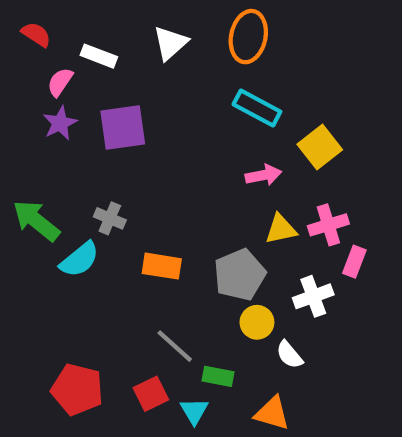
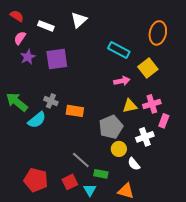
orange ellipse: (248, 37) -> (158, 33), moved
pink semicircle: (60, 82) -> (20, 38), moved
orange rectangle: (162, 266) -> (75, 111), moved

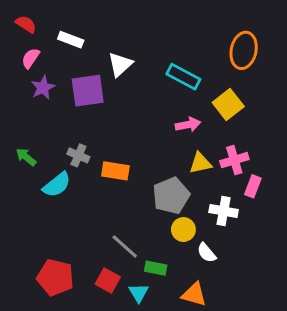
white triangle: (79, 20) -> (120, 64), moved
green arrow: (17, 102) -> (26, 157), size x0.6
white cross: (145, 137) -> (224, 211), turned 30
red square: (70, 182) -> (108, 280), turned -35

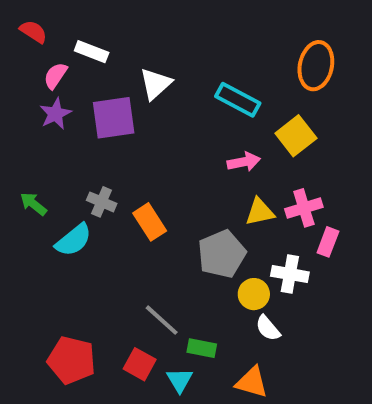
pink semicircle: (31, 58) -> (55, 76), moved
orange rectangle: (115, 171) -> (150, 222), turned 48
yellow circle: (183, 230) -> (254, 294), moved

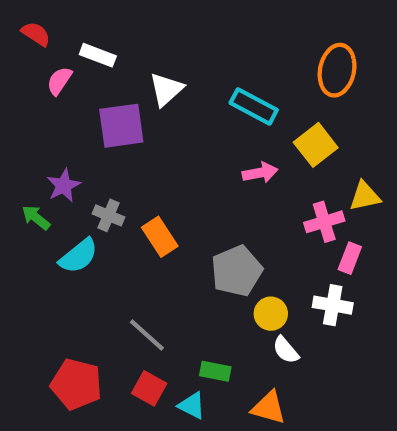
purple star: (55, 114) -> (64, 185), moved
yellow triangle: (260, 212) -> (365, 196), moved
white cross: (290, 274) -> (333, 305), moved
gray line: (162, 320) -> (147, 335), moved
cyan triangle: (180, 380) -> (192, 405), turned -32

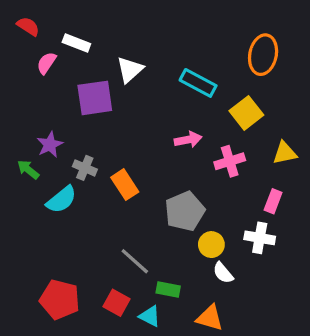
pink arrow: (260, 173) -> (188, 140), moved
pink cross: (324, 222) -> (230, 161), moved
gray line: (147, 335) -> (135, 261), moved

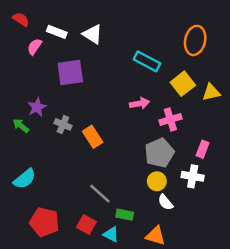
white triangle: (130, 70) -> (93, 34), moved, turned -45
yellow triangle: (285, 153) -> (211, 92), moved
cyan semicircle: (61, 200) -> (25, 179), moved
gray pentagon: (185, 211) -> (159, 153), moved

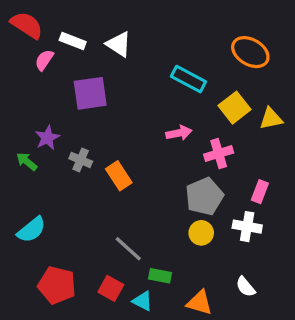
red semicircle: (21, 19) -> (27, 25), size x1.5
orange ellipse: (195, 40) -> (250, 52), turned -72
white semicircle: (165, 202) -> (246, 287), moved

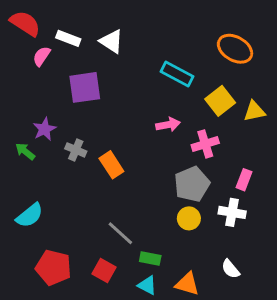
cyan triangle: (143, 301) -> (147, 285), moved

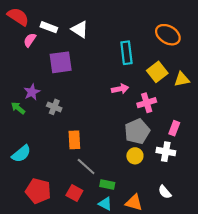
cyan rectangle: (177, 74) -> (126, 53), turned 55
orange rectangle: (111, 165) -> (74, 140), moved, turned 30

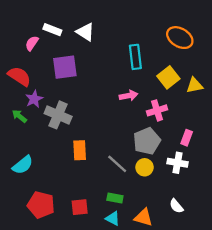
red semicircle: (18, 17) -> (19, 76), moved
gray cross: (54, 107) -> (58, 115), size x1.6
gray line: (86, 166) -> (117, 164), moved
red square: (74, 193) -> (80, 207), turned -35

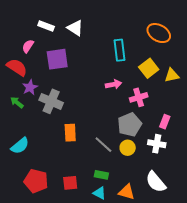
pink semicircle: (32, 43) -> (28, 46), moved
white semicircle: (176, 206) -> (156, 182), size x1.6

